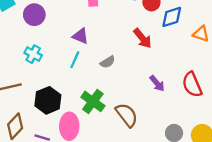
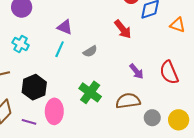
green cross: (93, 101) -> (90, 92), moved
brown semicircle: (127, 115) -> (128, 101), moved, turned -60

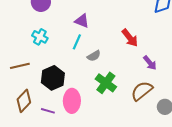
red arrow: (123, 29) -> (130, 38), moved
gray semicircle: (90, 51) -> (94, 56), moved
brown semicircle: (128, 101) -> (142, 91), turned -30

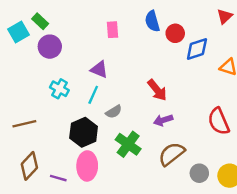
cyan cross: (40, 37) -> (59, 89), moved
purple arrow: (150, 63) -> (163, 120), moved, turned 112
black hexagon: (53, 78) -> (84, 132), moved

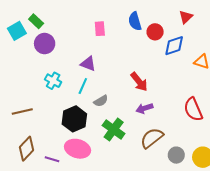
red triangle: (225, 16) -> (186, 17), moved
pink ellipse: (87, 166) -> (78, 149), turned -75

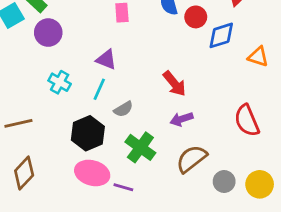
purple line: (52, 159) -> (123, 187), moved

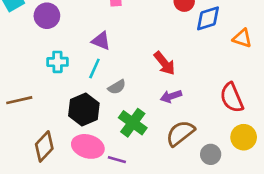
cyan cross: (60, 82) -> (57, 62), turned -30
brown diamond: (24, 173) -> (44, 146), moved
yellow circle: (260, 184) -> (244, 137), moved

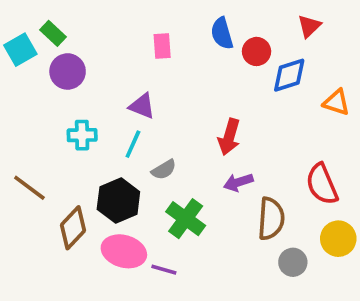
red arrow: (164, 63) -> (229, 137), turned 55
brown line: (19, 100) -> (29, 188), turned 50
brown semicircle: (180, 133) -> (271, 219), moved, turned 132
brown diamond: (44, 146) -> (73, 228), moved

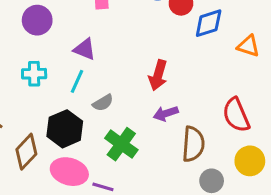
purple circle: (68, 71) -> (37, 20), moved

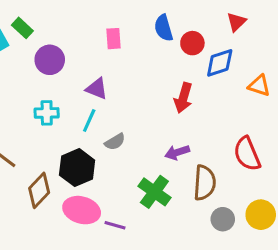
red arrow: (158, 75) -> (183, 98), moved
green cross: (121, 144) -> (154, 192), moved
yellow circle: (250, 161) -> (261, 215), moved

